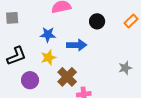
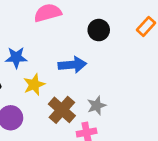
blue star: (48, 35) -> (16, 58), moved
gray star: (125, 68) -> (97, 106), moved

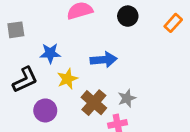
black circle: (99, 30) -> (128, 16), moved

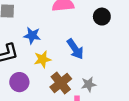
blue arrow: (104, 60) -> (75, 49), turned 50

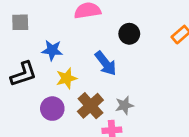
black circle: (102, 17) -> (129, 34), moved
purple circle: (19, 82) -> (52, 109), moved

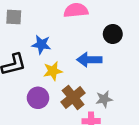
blue arrow: (106, 63) -> (89, 60), turned 125

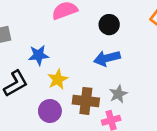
blue arrow: (89, 60) -> (107, 58), moved
brown cross: (73, 97) -> (86, 101), turned -30

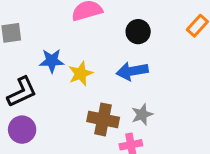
yellow star: (58, 79) -> (81, 74), moved
purple circle: (50, 111) -> (22, 130), moved

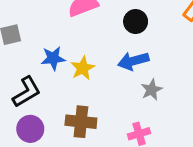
gray star: (142, 114) -> (152, 90), moved
brown cross: (103, 119) -> (81, 122), moved

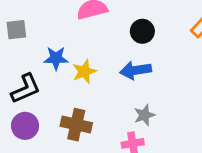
gray star: (152, 90) -> (144, 115), moved

